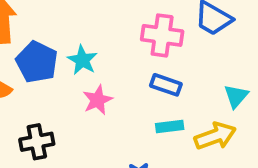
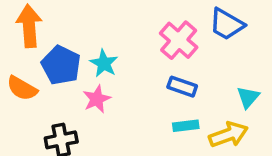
pink cross: (162, 35) -> (179, 40), turned 33
pink star: (98, 100) -> (97, 99), moved

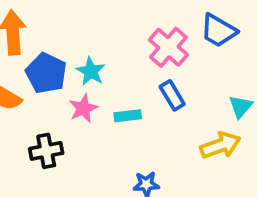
blue rectangle: (182, 87) -> (172, 95), turned 40
cyan rectangle: (186, 126) -> (128, 116), moved

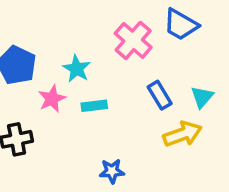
cyan star: (91, 71) -> (77, 69), moved
blue rectangle: (172, 95) -> (160, 95), moved

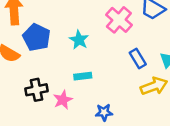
pink star: (52, 99) -> (63, 100), moved
cyan rectangle: (94, 106) -> (83, 76), moved

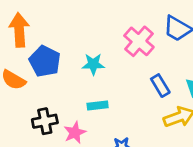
cyan star: (79, 40) -> (93, 64), turned -30

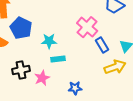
pink cross: (139, 41) -> (87, 27), moved
cyan star: (93, 64) -> (49, 41), moved

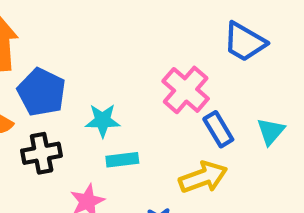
yellow arrow: (115, 67) -> (203, 177), moved
black cross: (21, 70) -> (42, 153), moved

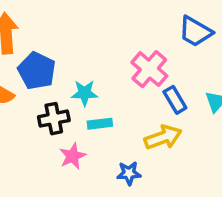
black cross: (42, 153) -> (54, 119), moved

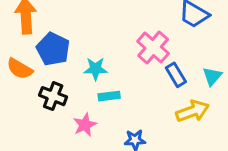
black cross: (54, 119) -> (53, 96), moved, turned 32
yellow arrow: (163, 137) -> (193, 111), moved

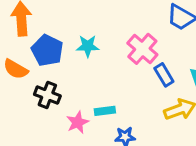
cyan star: (95, 69) -> (88, 46), moved
cyan rectangle: (109, 96) -> (105, 111), moved

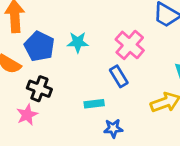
blue rectangle: (164, 75) -> (119, 76), moved
pink star: (78, 122) -> (27, 115), moved

